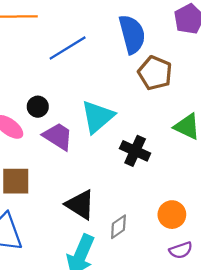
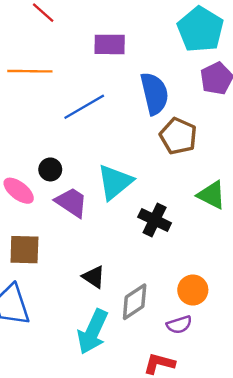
black triangle: (80, 205) -> (94, 277), size x0.7
gray diamond: (118, 227) -> (135, 302), size x1.4
purple semicircle: (181, 250) -> (179, 325), moved

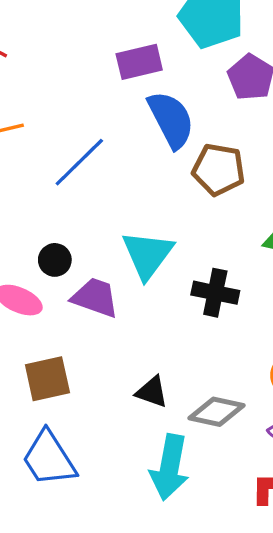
purple rectangle: (110, 44) -> (139, 62), moved
gray diamond: (135, 302) -> (216, 412), turned 60

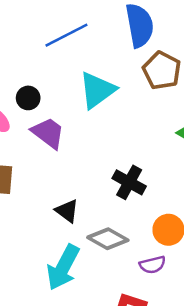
cyan triangle: (148, 255) -> (97, 90), moved
black cross: (215, 293) -> (129, 182), moved

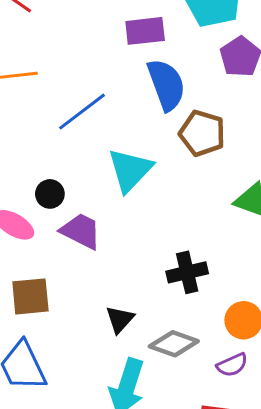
black cross: (129, 182) -> (187, 272), turned -32
black triangle: (67, 211) -> (120, 319), turned 45

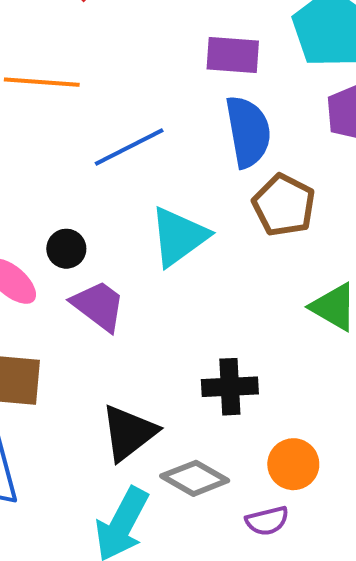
black triangle: (120, 319) -> (129, 433), size x1.5

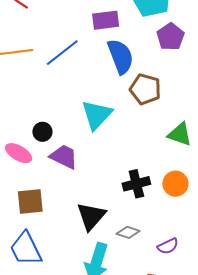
blue line: (129, 147) -> (62, 53), moved
orange circle: (293, 464) -> (175, 184), moved
gray diamond: (195, 478) -> (128, 232), size x0.7

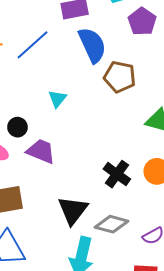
cyan triangle: (97, 115) -> (57, 99), moved, size x0.6
black cross: (136, 184) -> (117, 174), turned -36
gray diamond: (128, 232) -> (112, 224), size x1.4

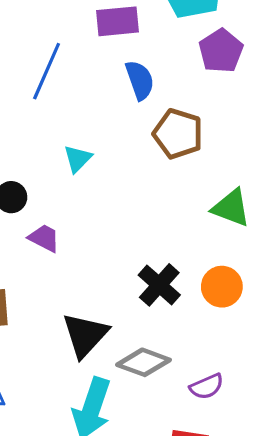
blue line: (32, 45) -> (47, 71), turned -30
blue semicircle: (92, 45) -> (140, 80), size x0.7
purple trapezoid: (41, 151) -> (44, 238), size x0.7

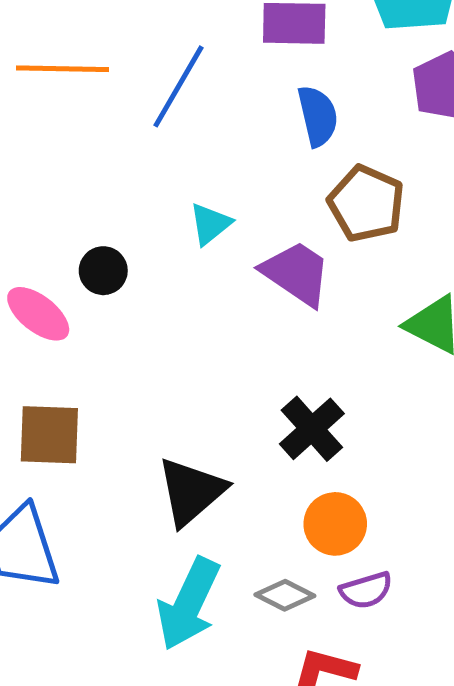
purple trapezoid: (44, 238) -> (296, 273), moved, size x1.5
orange circle: (222, 287) -> (335, 524), moved
gray diamond: (144, 362) -> (285, 595), moved, size x0.7

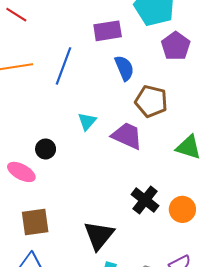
orange circle: (335, 524) -> (182, 209), moved

